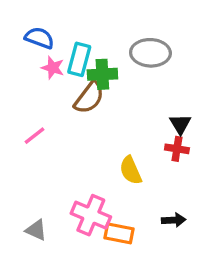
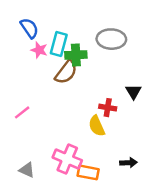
blue semicircle: (39, 38) -> (29, 28), turned 35
pink line: (35, 136) -> (22, 112), moved
red cross: (177, 149) -> (108, 108), moved

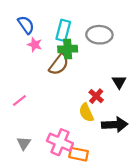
cyan rectangle: (59, 44) -> (63, 30), moved
red cross: (108, 108) -> (96, 96), turned 32
black arrow: (128, 163) -> (115, 125), moved, size x1.6
gray triangle: (27, 170) -> (24, 143), moved, turned 40

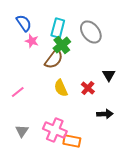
gray ellipse: (99, 35) -> (91, 32), turned 50
green cross: (68, 49) -> (62, 45), turned -36
yellow semicircle: (86, 113) -> (61, 88), moved
black arrow: (115, 125) -> (105, 114), size x0.7

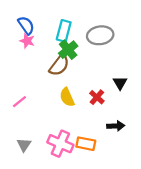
gray ellipse: (91, 32) -> (100, 35), turned -60
pink star: (32, 41) -> (27, 41), moved
orange rectangle: (72, 141) -> (86, 144), moved

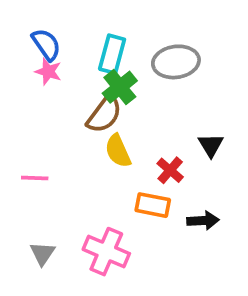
yellow semicircle: (67, 97) -> (118, 151), moved
pink line: (19, 102) -> (35, 178), turned 40
orange rectangle: (86, 144) -> (153, 205), moved

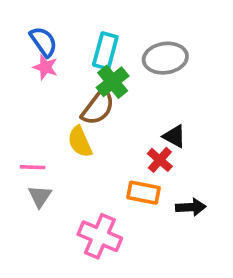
black triangle: (211, 145) -> (174, 136), moved, turned -30
yellow semicircle: (118, 151) -> (80, 142), moved
gray triangle: (42, 253) -> (40, 196), moved

